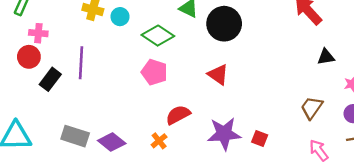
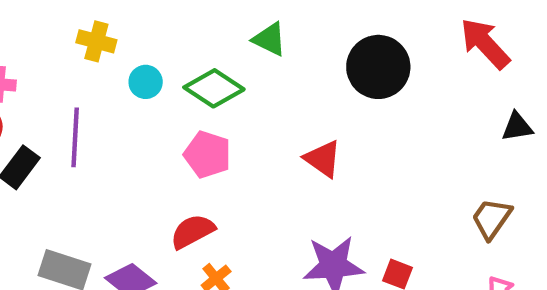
cyan circle: (120, 17) -> (146, 82), moved
black circle: (224, 24) -> (378, 67), moved
red semicircle: (178, 115) -> (193, 231), moved

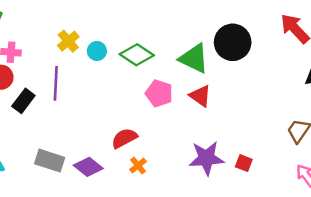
green triangle: (269, 39) -> (194, 58), moved, size x1.5
yellow cross: (96, 41) -> (68, 41), moved, turned 35
pink pentagon: (208, 155) -> (159, 93), moved

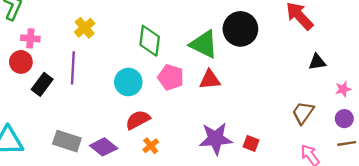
cyan circle: (97, 51) -> (128, 82), moved, size x1.5
green diamond: (137, 55) -> (150, 41), turned 64
red triangle: (200, 96) -> (210, 80), turned -40

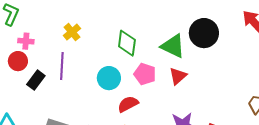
red triangle: (210, 80) -> (178, 76), turned -36
red semicircle: (138, 120) -> (128, 104), moved

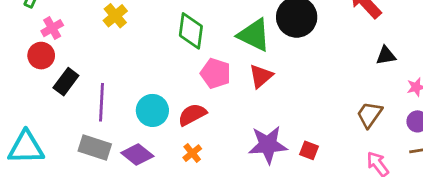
pink cross: (26, 41) -> (52, 28), turned -35
purple line: (62, 66) -> (102, 102), moved
cyan circle: (109, 78) -> (152, 110), moved

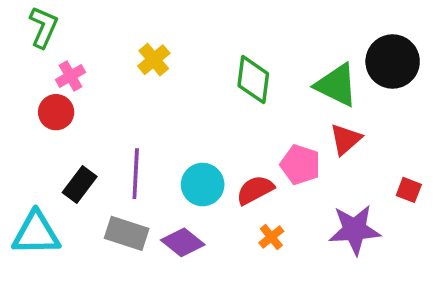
pink pentagon: (216, 73) -> (300, 165), moved
black rectangle: (66, 82) -> (80, 185), moved
red square: (309, 150) -> (409, 190), moved
orange cross: (192, 153) -> (271, 237), moved

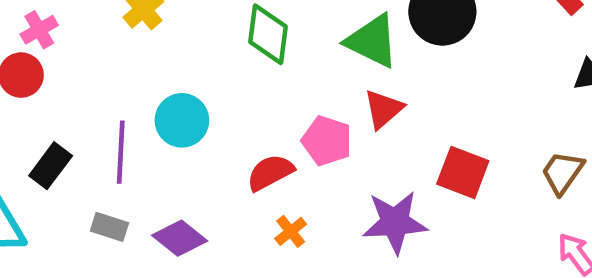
cyan circle: (203, 185) -> (182, 120), moved
red square: (409, 190) -> (463, 172), size x1.6
gray rectangle: (127, 233) -> (109, 227), size x0.7

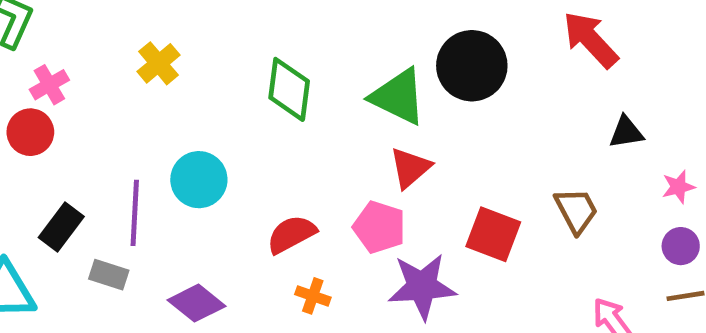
pink pentagon: (327, 141) -> (379, 227), moved
brown trapezoid: (562, 172) -> (576, 210), moved, turned 117
gray rectangle: (109, 227) -> (109, 275), moved
orange cross: (291, 231) -> (313, 296), turned -32

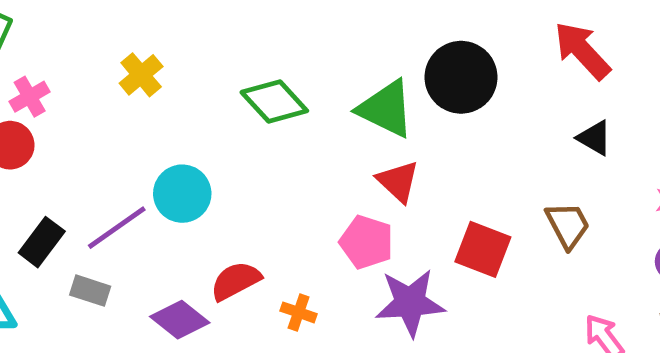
green diamond: (289, 89) -> (274, 101), turned -50
black triangle: (626, 132) -> (594, 138), moved, turned 39
red triangle: (410, 168) -> (398, 181), turned -36
purple line: (135, 213) -> (117, 228), turned 52
red semicircle: (291, 234) -> (236, 281), moved

